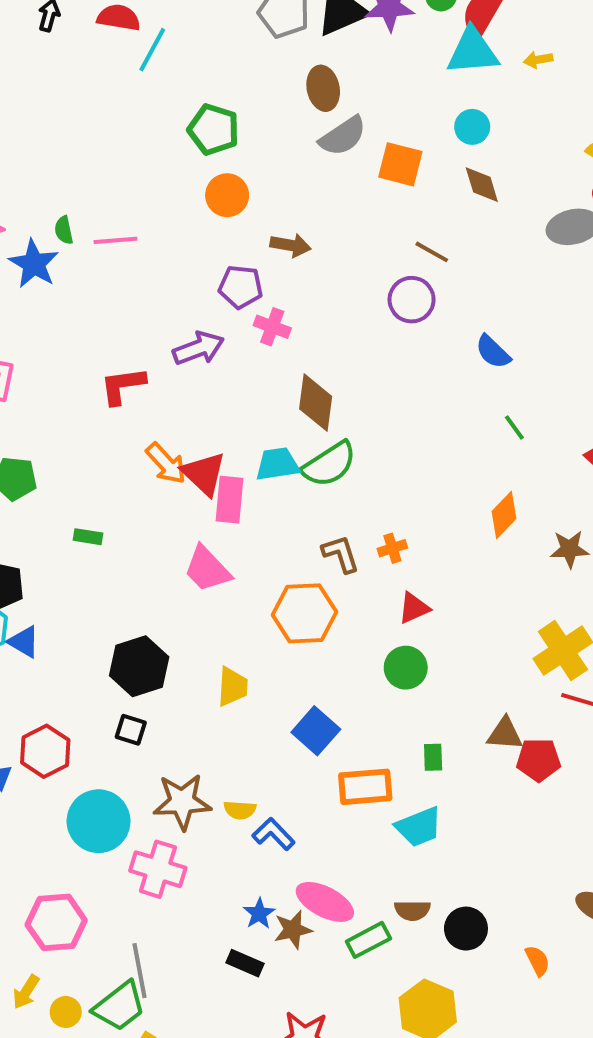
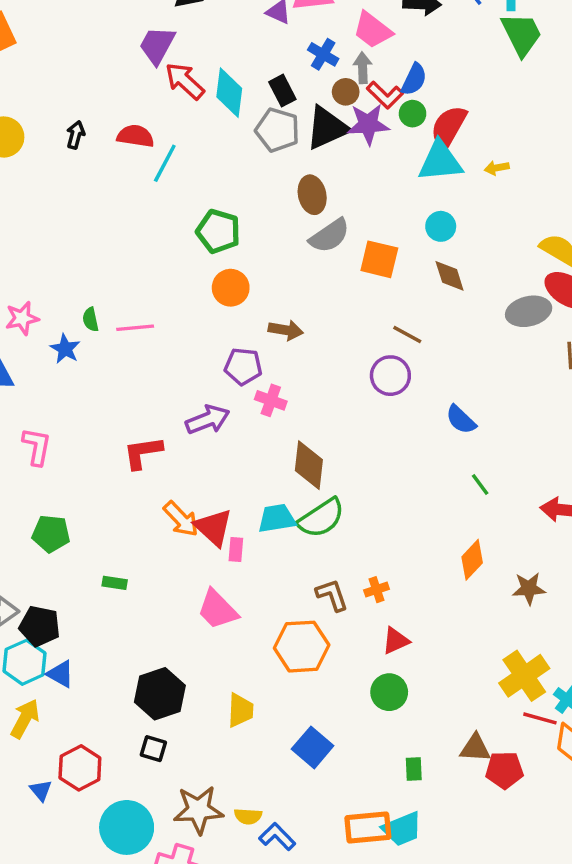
blue star: (34, 264) -> (65, 349), size x0.7
pink rectangle: (230, 500) -> (236, 549), size x0.6
orange rectangle: (365, 787) -> (368, 827), moved

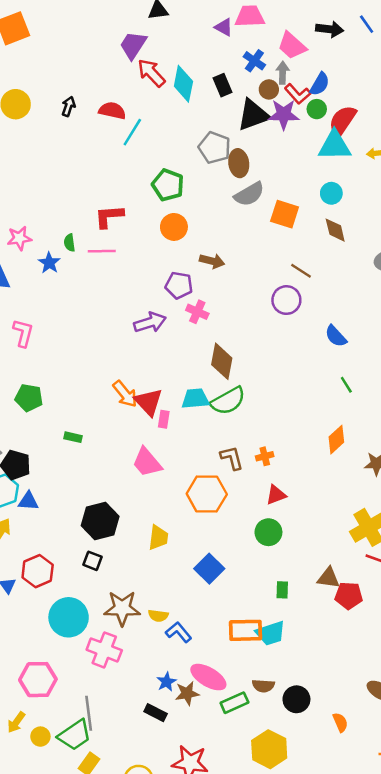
gray pentagon: (277, 130) -> (215, 148), moved
red L-shape: (143, 453) -> (109, 216), moved
blue triangle: (61, 674) -> (28, 501), turned -30

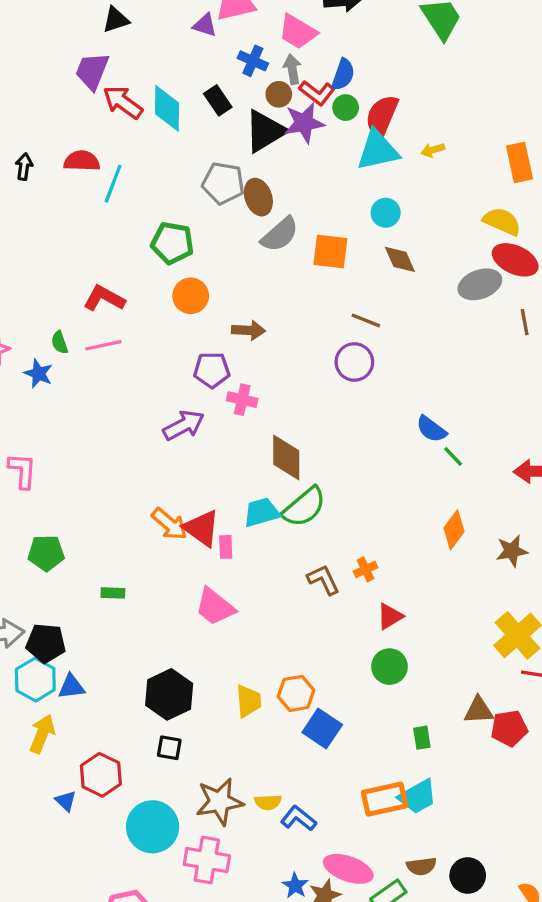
red L-shape: (109, 216) -> (104, 298), turned 44
blue semicircle: (336, 336) -> (431, 429), moved
orange hexagon: (207, 494) -> (296, 693), moved, size x0.7

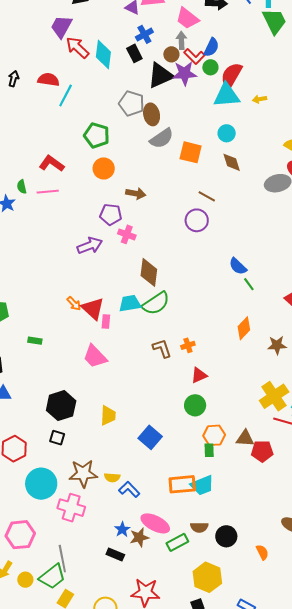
blue cross: (253, 61) -> (144, 34), moved, turned 30
orange arrow: (169, 524) -> (74, 304), size x0.7
orange hexagon: (296, 693) -> (214, 435), moved

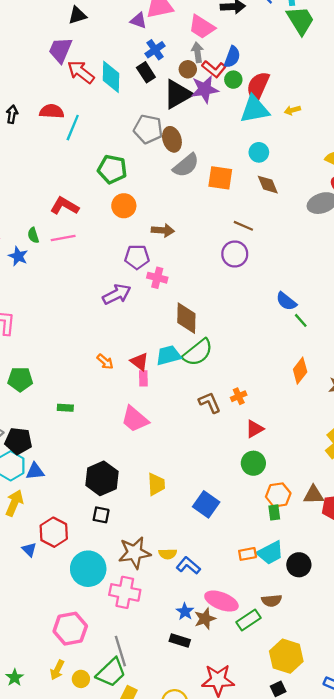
red triangle: (93, 309) -> (139, 362), moved, size x0.7
orange rectangle: (182, 484) -> (248, 554), size x0.6
black circle: (226, 536) -> (299, 565), moved

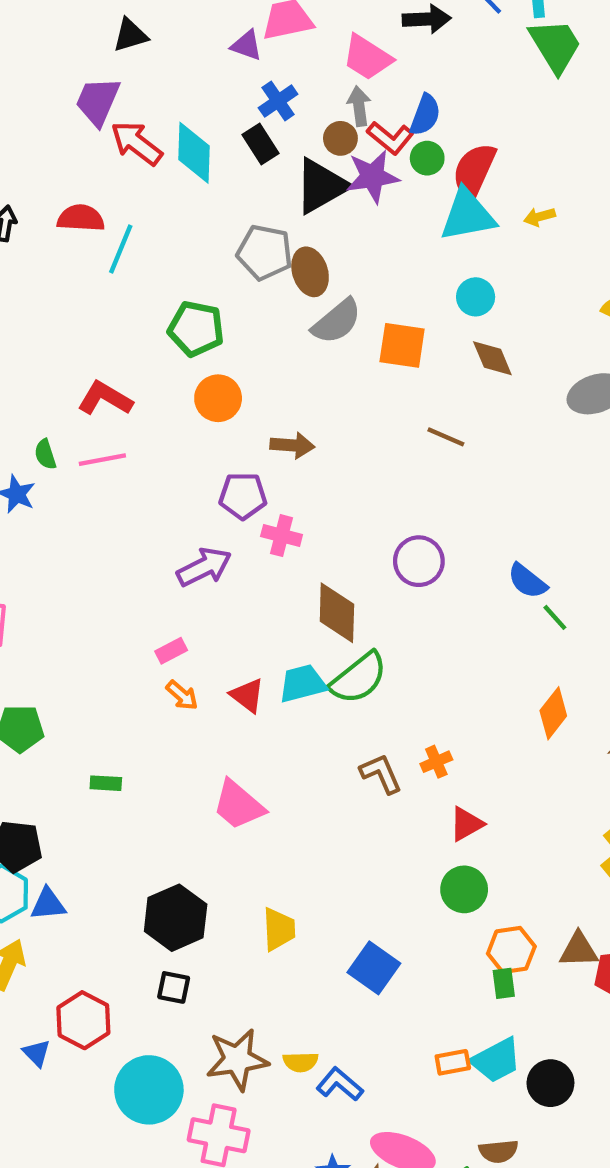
purple circle: (235, 254) -> (419, 561), moved
pink rectangle: (143, 378) -> (171, 651), moved, turned 63

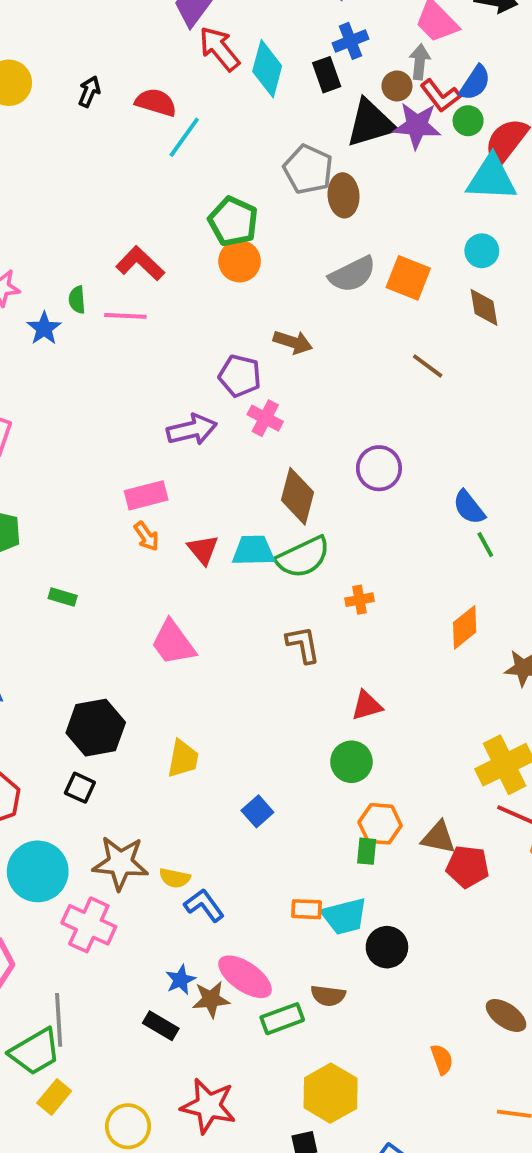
gray semicircle: (337, 321) -> (352, 274), moved
orange circle: (218, 398) -> (240, 261), moved
pink rectangle: (171, 651) -> (146, 495), size x1.5
orange cross: (436, 762) -> (359, 600), moved
blue square: (374, 968) -> (257, 811), size x0.7

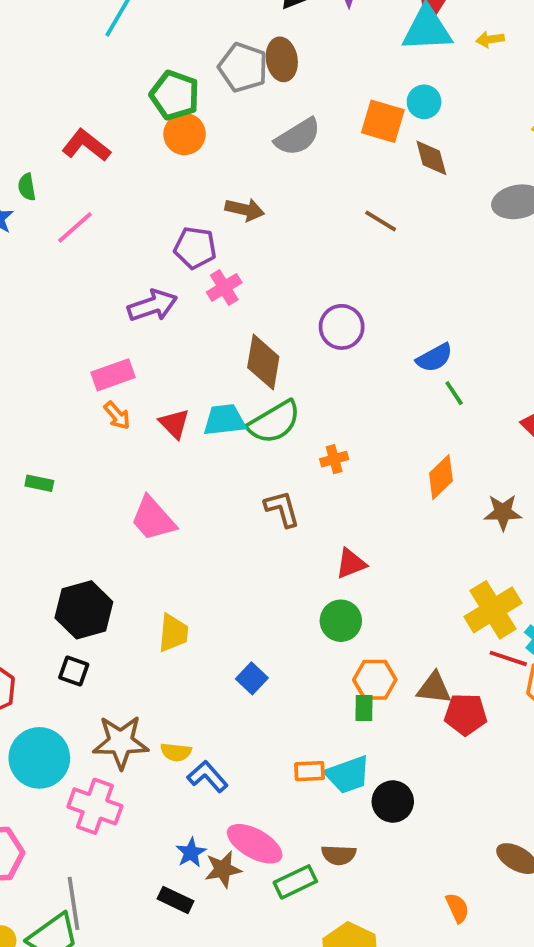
gray pentagon: (308, 169) -> (243, 67), moved
orange square: (408, 278) -> (383, 121), moved
pink line: (125, 316) -> (75, 227), moved, turned -39
pink cross: (265, 418) -> (224, 287), turned 36
blue semicircle: (469, 507) -> (434, 358), turned -75

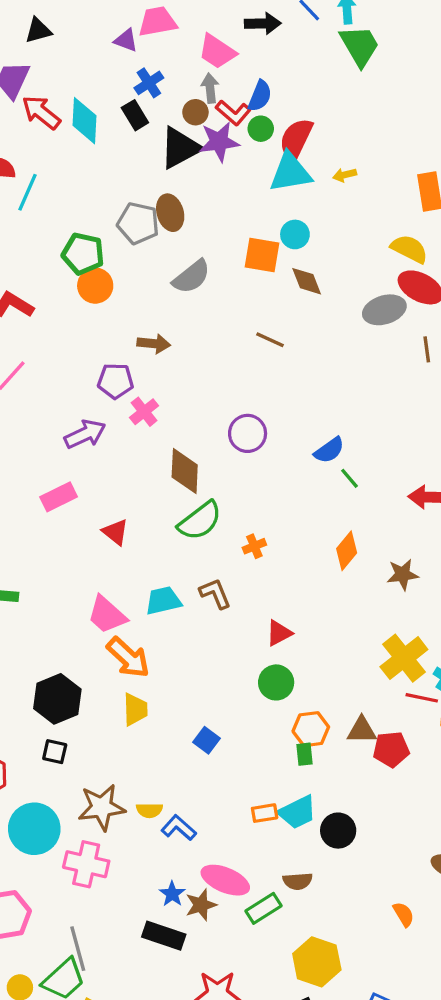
orange arrow: (117, 415) -> (128, 657), moved, size x1.8
cyan trapezoid: (224, 420) -> (163, 601), moved
black rectangle: (175, 900) -> (164, 936), size x1.4

